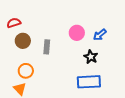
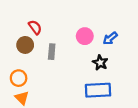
red semicircle: (14, 23) -> (35, 27), moved, turned 72
orange circle: (26, 71) -> (19, 78), moved

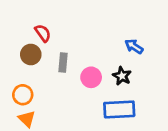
pink circle: (85, 36) -> (91, 77), moved
blue arrow: (110, 38) -> (134, 46), turned 72

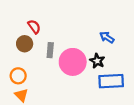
pink circle: (91, 77) -> (73, 62), size x1.6
blue rectangle: (119, 109) -> (111, 81), moved

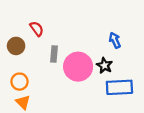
blue arrow: (107, 37) -> (115, 40), turned 32
brown circle: (25, 44) -> (16, 46), moved

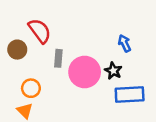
red semicircle: (37, 29) -> (40, 31), size x1.5
orange circle: (19, 82) -> (31, 88), moved

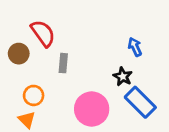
pink circle: (85, 72) -> (92, 109), moved
blue rectangle: (130, 94) -> (140, 102), turned 48

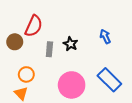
red semicircle: (43, 33) -> (34, 26), turned 60
black star: (123, 77) -> (71, 44), moved

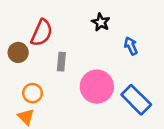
black star: (71, 44) -> (101, 22), moved
pink circle: (72, 85) -> (97, 87), moved

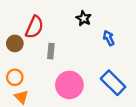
pink circle: (97, 87) -> (69, 85), moved
orange circle: (33, 93) -> (15, 77), moved

